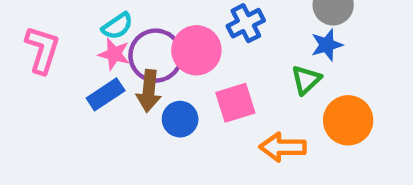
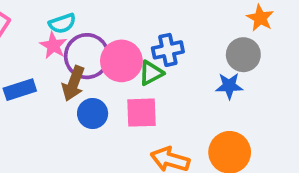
green triangle: (306, 80) -> (151, 73), moved
blue rectangle: (106, 94) -> (20, 90), moved

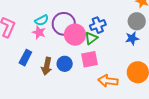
purple circle: (87, 56) -> (64, 24), moved
brown arrow: (73, 83) -> (47, 66), moved
blue rectangle: (20, 90) -> (25, 58), turned -35

